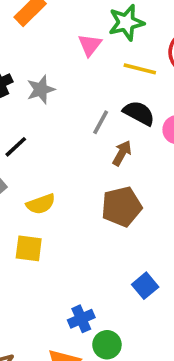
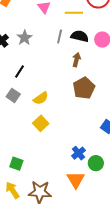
gray line: (101, 122) -> (60, 37), moved
yellow square: (29, 248) -> (41, 123), turned -35

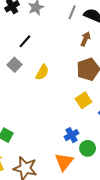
yellow semicircle: (41, 98) -> (42, 72), turned -35
yellow square: (41, 123) -> (84, 100), moved

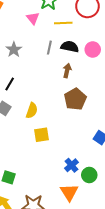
yellow square: (84, 100) -> (41, 135), moved, turned 35

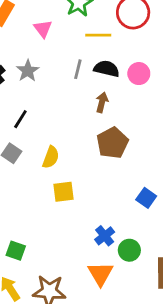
pink triangle: (33, 18) -> (43, 29), moved

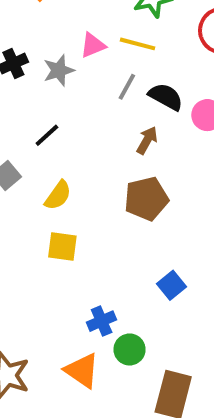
pink triangle: (43, 29) -> (93, 45), moved, turned 30
yellow line: (98, 35) -> (137, 44), moved
black line: (20, 119) -> (47, 135), moved
orange triangle: (100, 274) -> (82, 371), turned -40

